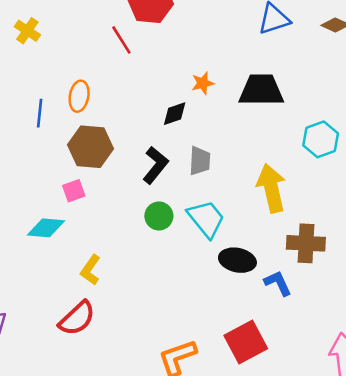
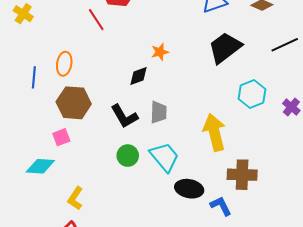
black trapezoid: (261, 90) -> (225, 48), moved, turned -36
black L-shape: (155, 165) -> (124, 116), turned 112

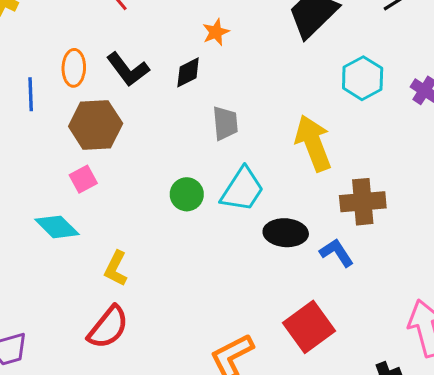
black L-shape: (124, 116) -> (128, 69), moved
cyan trapezoid: (164, 157) -> (242, 190), turned 80
cyan diamond: (40, 166) -> (57, 227), turned 48

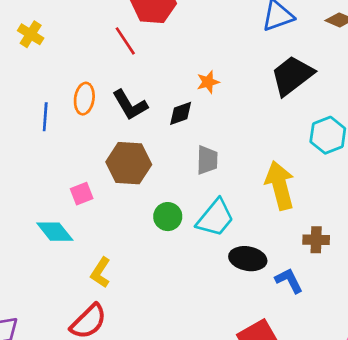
brown hexagon: (96, 125) -> (129, 163), moved
brown cross: (363, 202) -> (316, 240), size x0.7

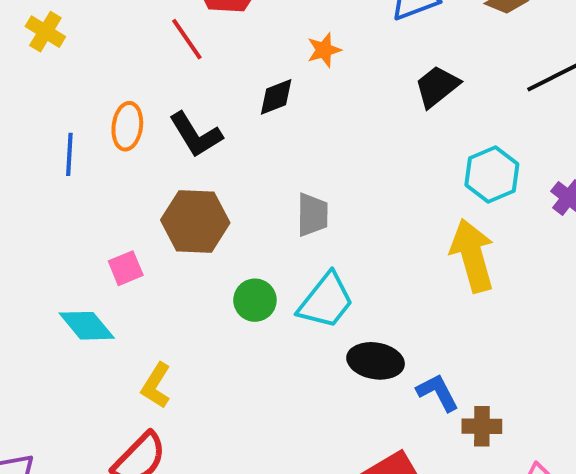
black trapezoid: (292, 76) -> (437, 86), size x0.7
orange star: (208, 82) -> (324, 50), moved
black diamond: (181, 113) -> (276, 97), moved
yellow arrow: (280, 185) -> (472, 256), moved
brown cross: (316, 240) -> (482, 426), moved

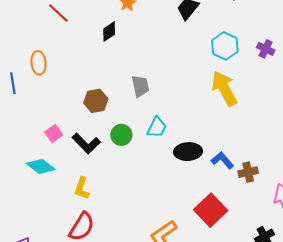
black L-shape: (196, 135) -> (86, 143), moved
brown hexagon: (195, 221) -> (96, 101), moved, size x0.7
cyan trapezoid: (326, 301) -> (157, 127), size x0.7

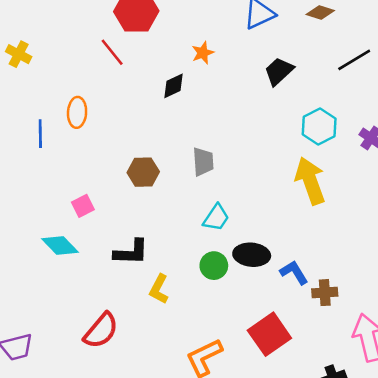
green circle: (121, 135) -> (214, 266), moved
black L-shape: (86, 143) -> (131, 252), moved, turned -52
yellow L-shape: (82, 188) -> (159, 289), moved

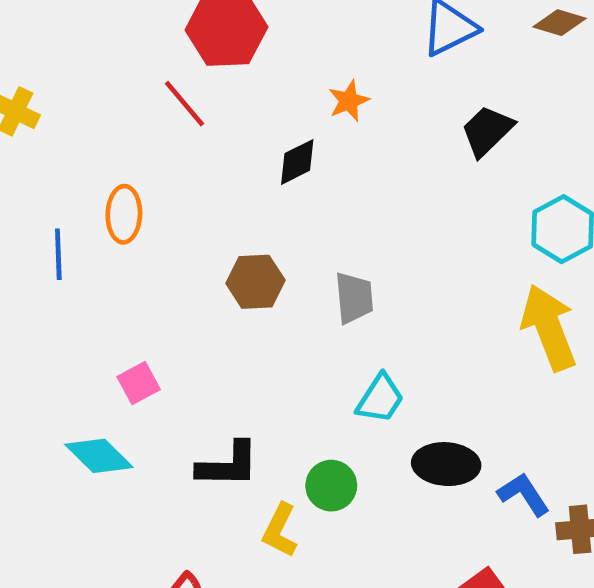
brown hexagon: (143, 172) -> (255, 282), moved
green circle: (214, 266) -> (331, 486), moved

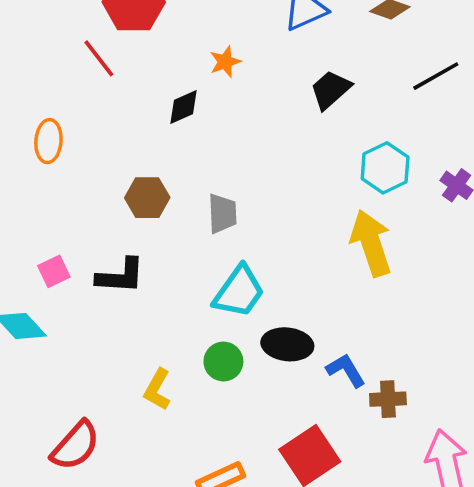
cyan trapezoid: (380, 399) -> (239, 292), size x1.4
black L-shape: (228, 465) -> (120, 276), moved
green circle: (331, 486) -> (223, 362), moved

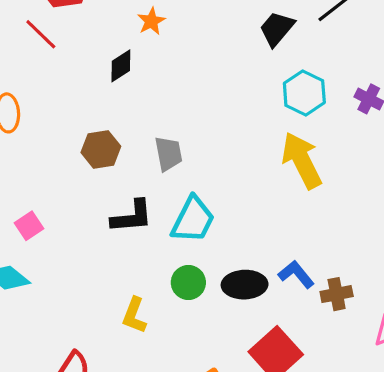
black trapezoid: (331, 90) -> (277, 29), moved
black L-shape: (120, 276) -> (132, 217), moved
black ellipse: (287, 344) -> (245, 285), moved

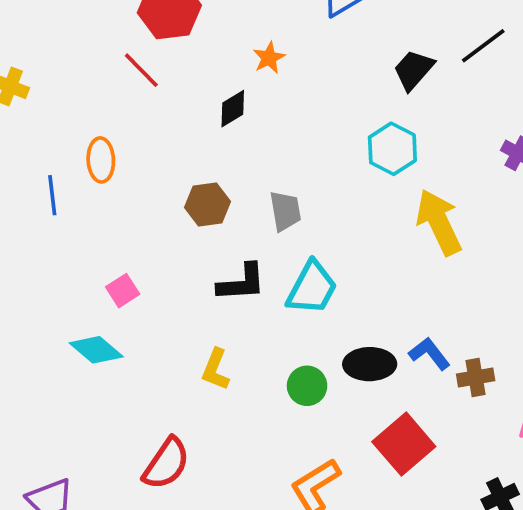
cyan hexagon: (304, 93) -> (392, 149), moved
green circle: (188, 282) -> (307, 386), moved
yellow L-shape: (134, 315) -> (216, 369), moved

